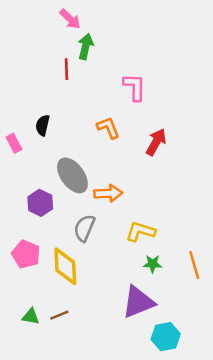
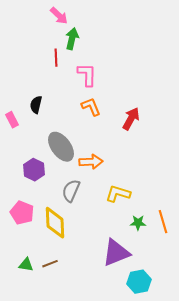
pink L-shape: (135, 87) -> (87, 75), moved
green star: (152, 264) -> (138, 223), moved

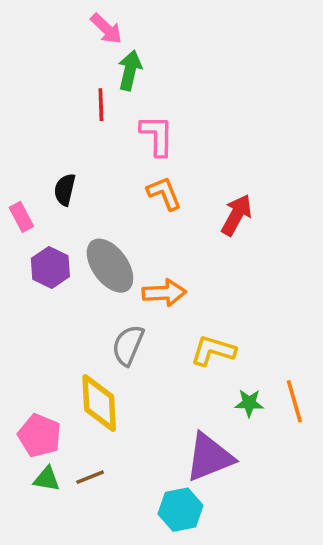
purple hexagon: (34, 170) -> (50, 267), moved
pink pentagon: (22, 213) -> (39, 436), moved
cyan hexagon: (139, 282) -> (180, 510), moved

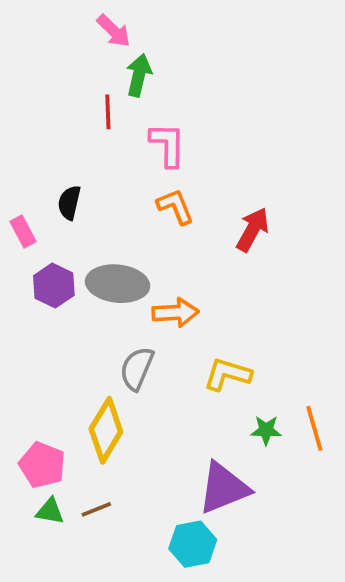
gray ellipse: (110, 266) -> (118, 284), turned -48
yellow diamond: (99, 403) -> (106, 430), turned 34

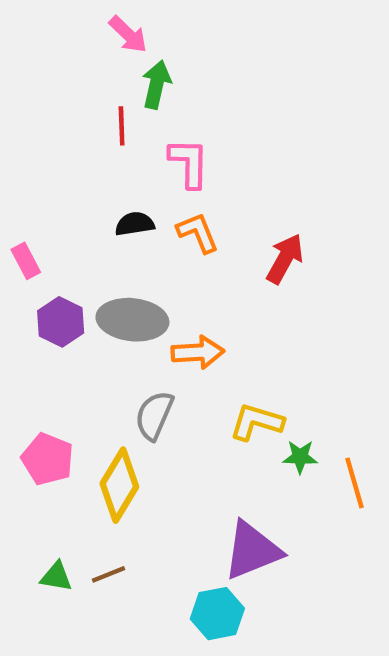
black semicircle: (69, 203) -> (135, 224), moved, turned 68
green star: (266, 430) -> (300, 457), moved
pink pentagon: (42, 465) -> (48, 459), moved

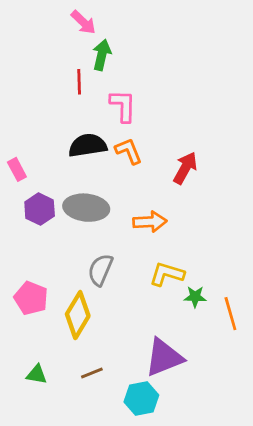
black semicircle: (135, 224) -> (88, 145), size x1.5
orange arrow: (198, 352) -> (150, 222), moved
brown line: (109, 574) -> (92, 373), moved

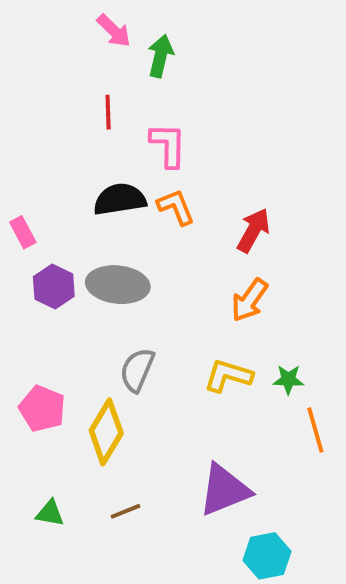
green arrow: (102, 55) -> (160, 56), moved
orange arrow: (150, 222) -> (250, 300), moved, turned 128
green star: (195, 297) -> (288, 380), moved
cyan hexagon: (141, 399) -> (267, 556), moved

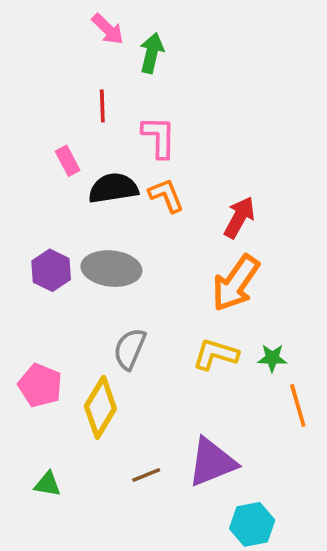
pink rectangle: (23, 232) -> (68, 161), moved
orange arrow: (250, 300) -> (236, 283), size x1.4
brown line: (126, 511) -> (146, 475), moved

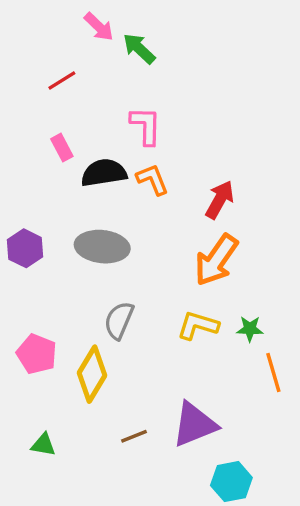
green arrow: (152, 53) -> (139, 49), turned -60
red line: (102, 106) -> (62, 80), moved, turned 60
purple hexagon: (51, 270) -> (25, 248), moved

